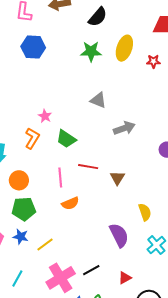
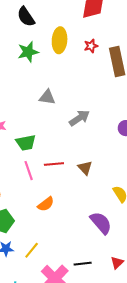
black semicircle: (98, 17) -> (26, 17), turned 120
green trapezoid: (66, 139) -> (26, 143), turned -30
pink line: (60, 178) -> (29, 171), moved
black line: (91, 270) -> (83, 264), turned 36

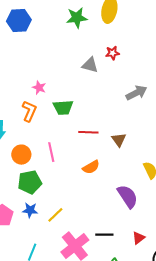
red star: (91, 46) -> (112, 53), moved
gray arrow: (79, 118) -> (136, 93), moved
pink line: (29, 171) -> (51, 152), moved
orange semicircle: (46, 204) -> (91, 167), moved

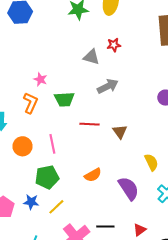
gray arrow: (136, 93) -> (108, 86), moved
orange semicircle: (91, 167) -> (93, 175), moved
green pentagon: (30, 182) -> (47, 177), moved

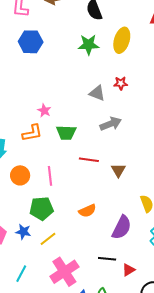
orange L-shape: (30, 103) -> (32, 133), turned 50
purple semicircle: (129, 188) -> (122, 227), turned 55
black line: (105, 226) -> (107, 259), moved

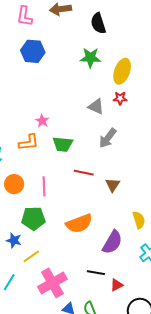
yellow ellipse: (122, 40) -> (122, 71), moved
gray arrow: (111, 124) -> (108, 138), turned 145
orange semicircle: (87, 211) -> (79, 223), size x1.5
yellow line: (48, 239) -> (31, 256), moved

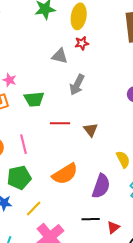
yellow line: (31, 256) -> (34, 209), moved

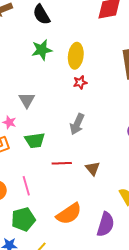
gray triangle: (60, 56) -> (27, 100), moved, turned 48

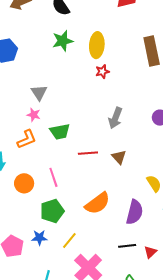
gray triangle: (27, 100) -> (39, 93), moved
gray arrow: (77, 124) -> (115, 118), moved

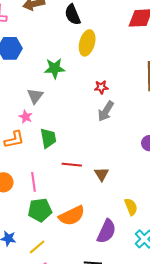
green star: (63, 41) -> (55, 68), moved
yellow ellipse: (97, 45) -> (87, 43), moved
gray arrow: (115, 118) -> (106, 111), moved
green trapezoid: (60, 132) -> (48, 138), turned -100
green pentagon: (52, 211) -> (40, 210), moved

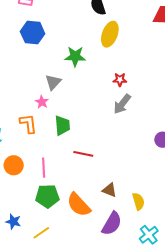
orange L-shape: (14, 140) -> (28, 124), turned -90
brown triangle: (102, 174) -> (109, 190), moved, turned -42
orange semicircle: (72, 216) -> (79, 205), turned 68

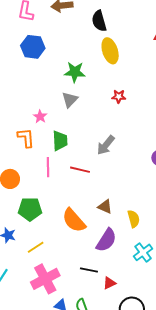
yellow ellipse: (110, 34) -> (110, 51), turned -40
gray triangle: (53, 82) -> (70, 100), moved
gray arrow: (122, 104) -> (106, 145), moved
pink line: (44, 168) -> (48, 167), moved
green pentagon: (47, 196) -> (30, 209), moved

